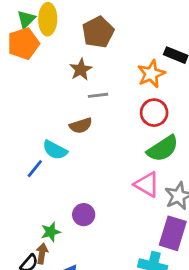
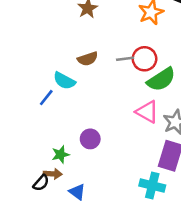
gray line: (98, 95) -> (125, 59), moved
red circle: (154, 113) -> (144, 59), moved
brown arrow: (42, 253) -> (53, 174), turned 84

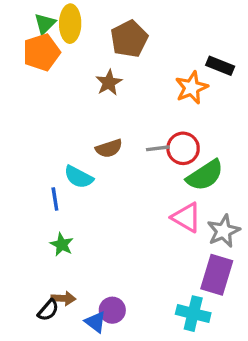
blue line: (46, 98) -> (55, 199), turned -48
purple circle: (90, 139) -> (112, 310), moved
green star: (60, 154) -> (62, 244), moved, turned -30

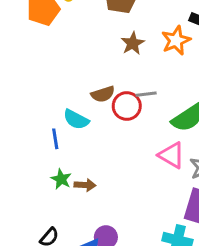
brown star: (109, 83) -> (133, 43), moved
red circle: (183, 148) -> (127, 106), moved
brown arrow: (63, 298) -> (85, 185), moved

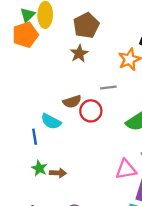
brown star: (133, 43) -> (79, 54), moved
gray line: (146, 94) -> (108, 87), moved
pink triangle: (171, 155) -> (126, 169), moved, turned -40

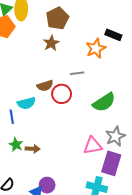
cyan semicircle: (51, 121) -> (26, 103), turned -42

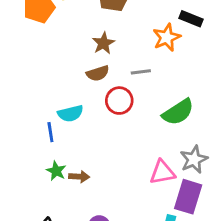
brown star: (51, 43) -> (103, 43), moved
brown semicircle: (45, 86) -> (98, 73), moved

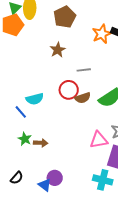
orange star: (167, 37) -> (102, 34), moved
brown semicircle: (98, 73) -> (83, 98), moved
blue line: (50, 132) -> (21, 112), turned -32

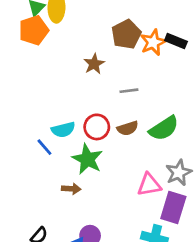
brown pentagon: (65, 17) -> (126, 34), moved
red circle: (69, 90) -> (97, 127), moved
green star: (25, 139) -> (87, 159), moved, size x1.6

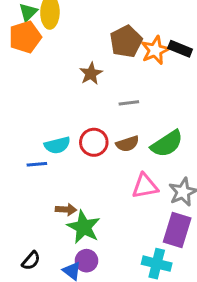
blue line: (44, 147) -> (37, 164), turned -54
green star: (87, 159) -> (84, 227), moved
pink triangle: (149, 185) -> (145, 186), moved

